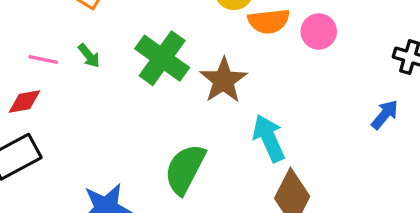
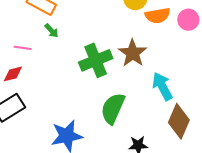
green arrow: (89, 56) -> (51, 31), moved
green cross: (162, 58) -> (96, 60), moved, turned 36

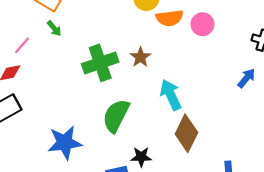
pink line: (23, 48) -> (22, 45), turned -60
brown star: (133, 53) -> (140, 57), size x0.7

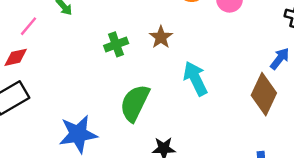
green cross: (100, 63) -> (116, 44), size x0.6
brown diamond: (186, 133) -> (264, 94), moved

